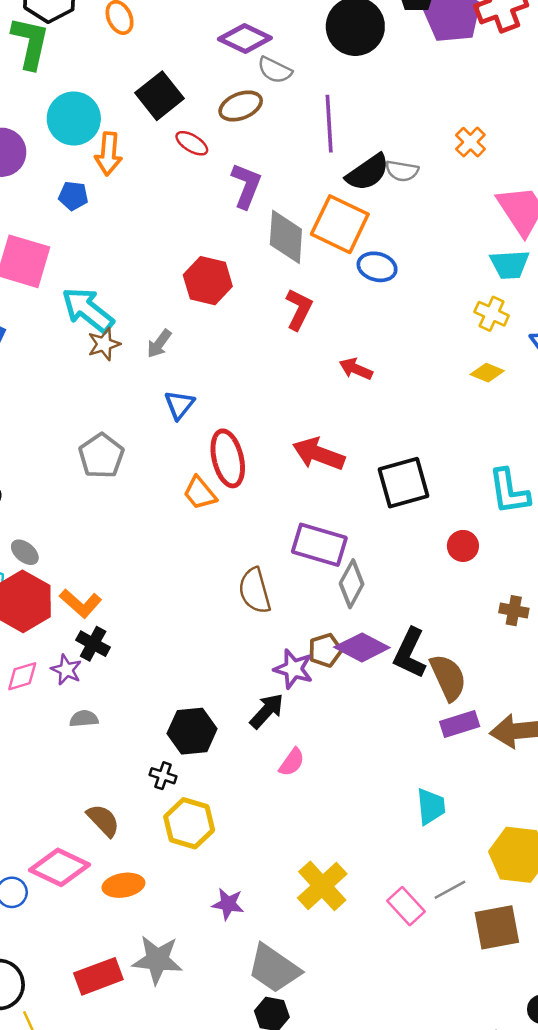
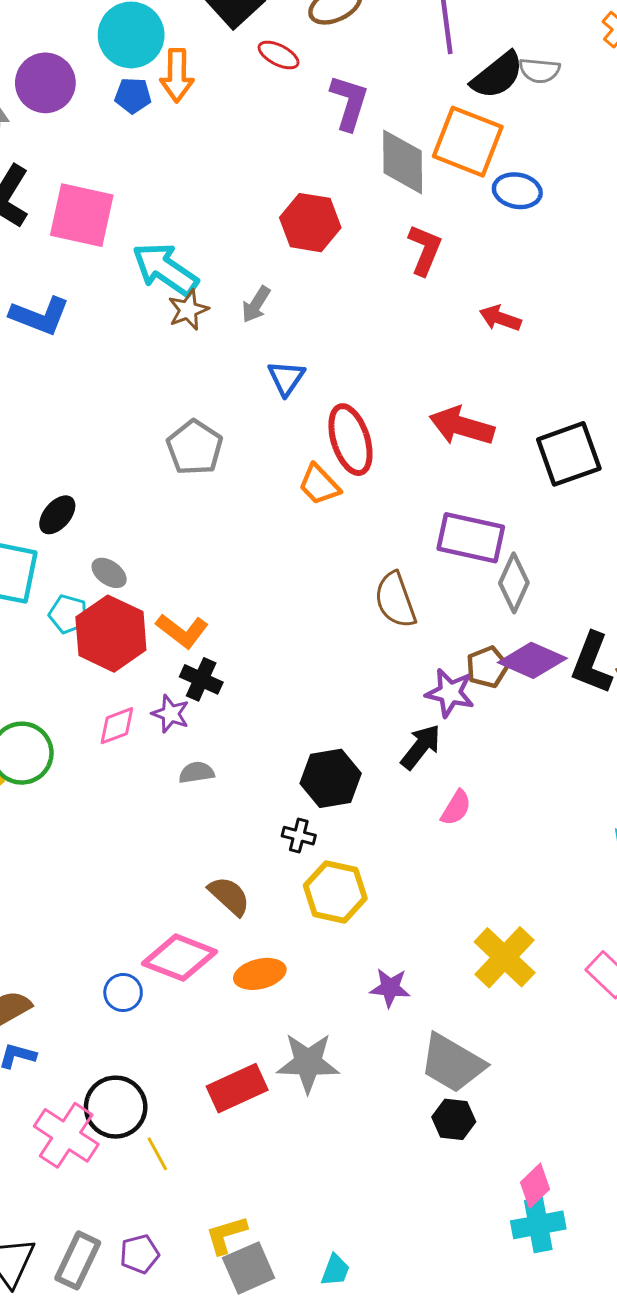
blue pentagon: (73, 196) -> (133, 96), moved

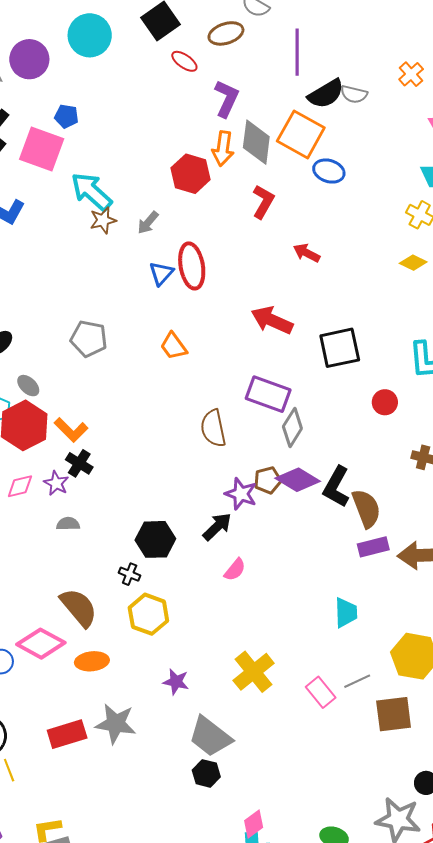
orange arrow: (177, 75) -> (223, 148), moved
blue pentagon: (133, 96) -> (66, 116), moved
red ellipse: (350, 440) -> (192, 266), moved
gray pentagon: (195, 448) -> (89, 339), moved, turned -30
brown semicircle: (229, 896) -> (79, 608), size x1.4

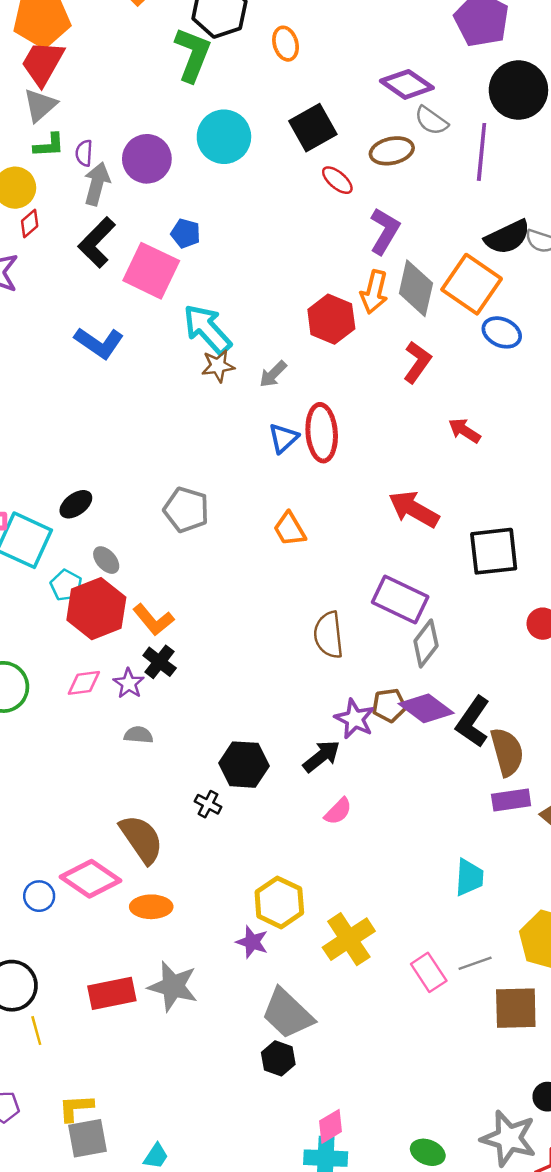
purple line: (297, 52) -> (482, 152), moved
yellow hexagon: (148, 614) -> (279, 902), moved

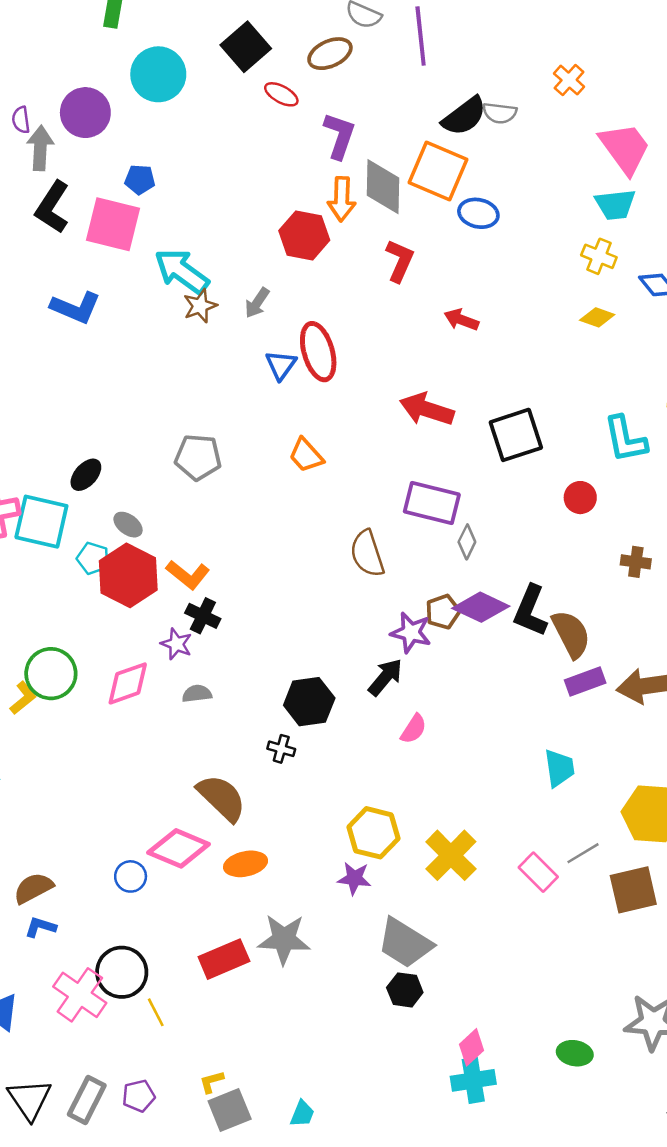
gray diamond: (426, 643) -> (467, 542), size x0.7
pink diamond: (84, 683) -> (128, 683), moved, size x1.4
yellow L-shape: (76, 1108) -> (212, 1082), size x0.7

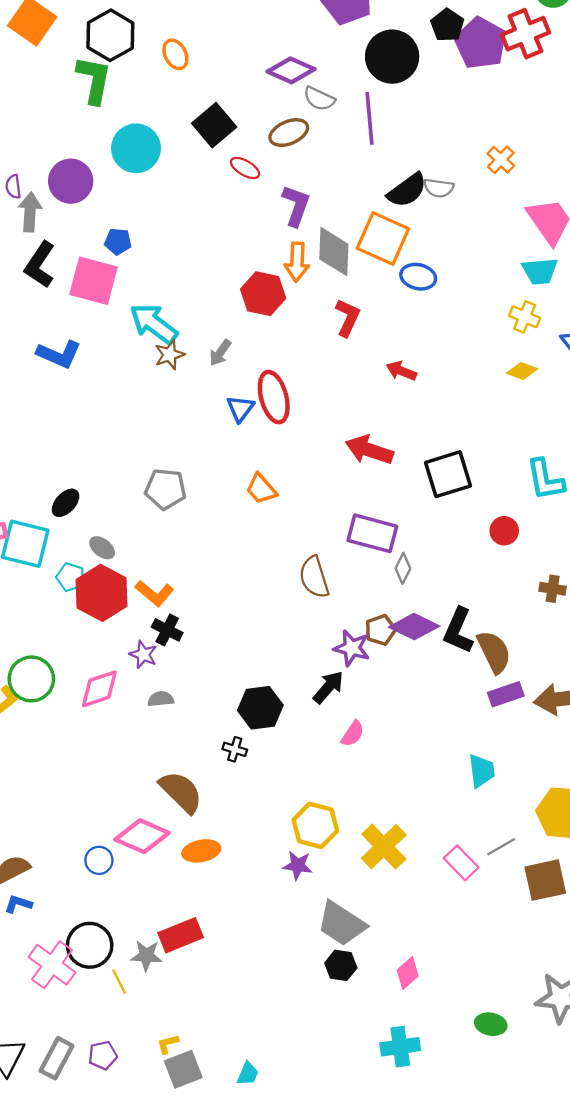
gray star: (284, 939) -> (146, 956), moved, size x0.7
pink diamond: (471, 1047) -> (408, 973), moved

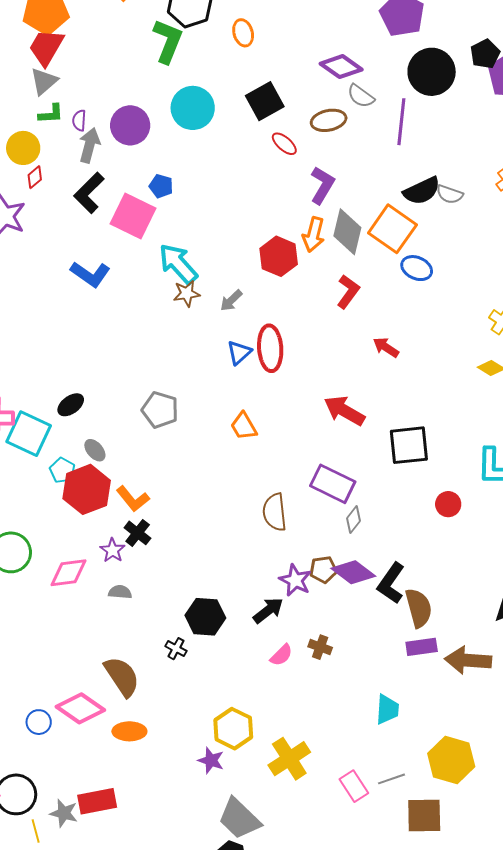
brown cross: (553, 589) -> (320, 647), moved

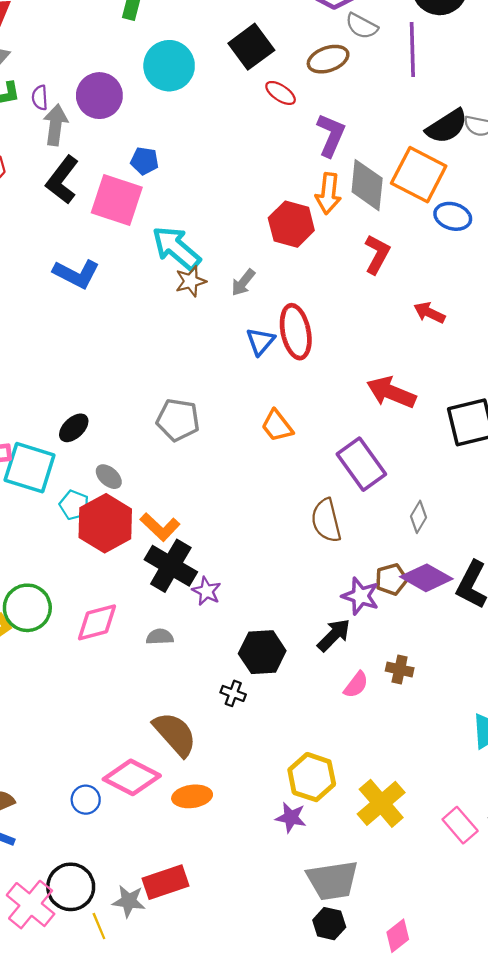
purple rectangle: (333, 484) -> (361, 464), moved, turned 36
black cross: (138, 533) -> (171, 566), size x1.6
purple star: (113, 550) -> (206, 591), moved
gray trapezoid: (239, 819) -> (333, 880), turned -45

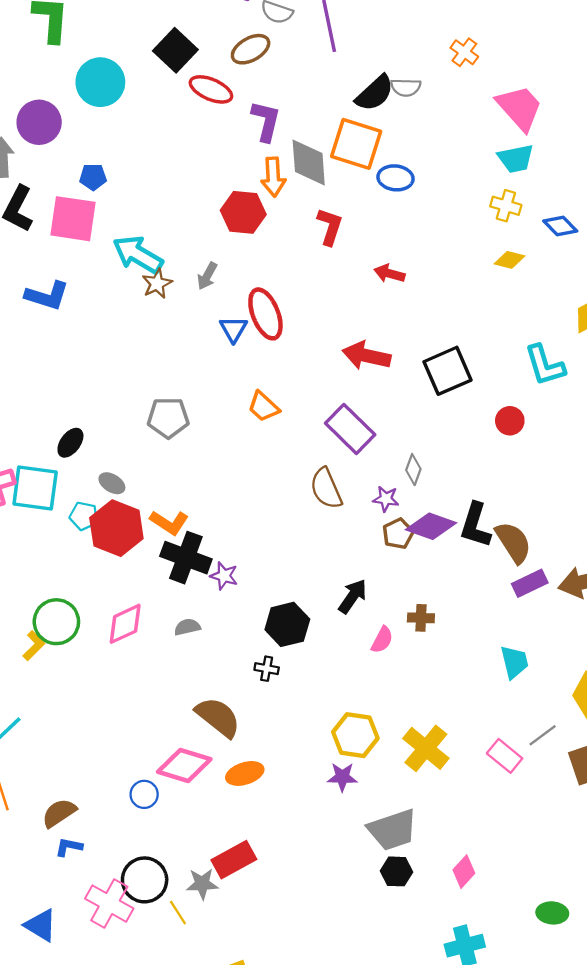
red ellipse: (281, 93) -> (211, 89), size x1.4
purple star: (361, 596) -> (386, 499), moved, size x0.7

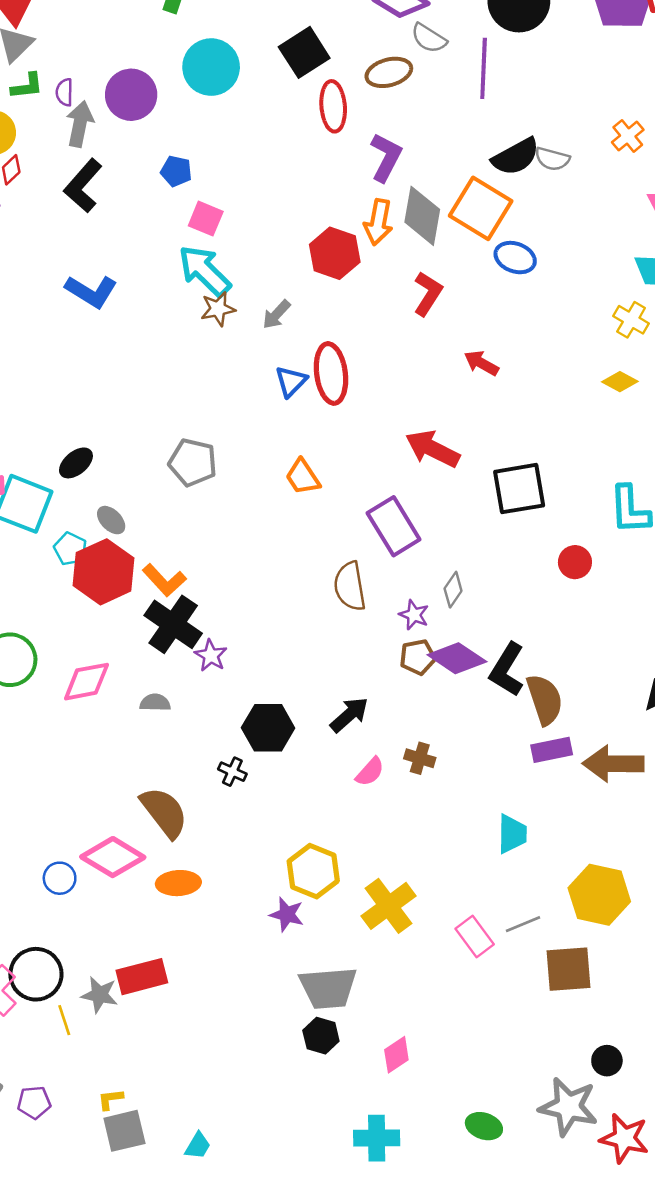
red ellipse: (211, 89) -> (333, 106), turned 48
pink square: (73, 219) -> (206, 219), moved, size x0.6

